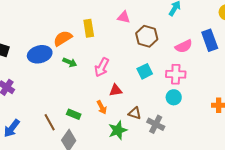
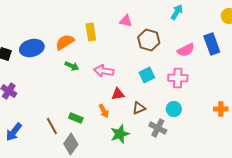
blue ellipse: (40, 54) -> (32, 48), moved
pink arrow: (102, 67) -> (104, 71), turned 72
cyan circle: (174, 97) -> (174, 109), moved
brown triangle: (135, 113) -> (139, 108), moved, turned -40

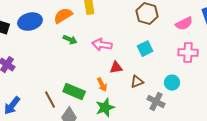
pink cross: (178, 78) -> (188, 53), moved
green rectangle: (76, 118) -> (74, 92), size x1.5
green star: (120, 134) -> (105, 108), moved

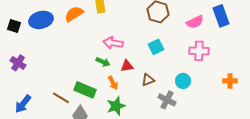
green arrow: (70, 40) -> (103, 62), moved
brown line: (50, 100) -> (61, 98), turned -30

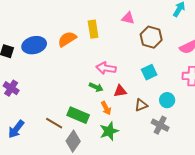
cyan circle: (183, 81) -> (167, 100), moved

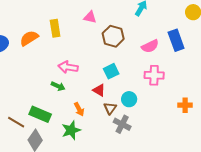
red triangle: (120, 91) -> (99, 90), moved, turned 40
brown triangle: (141, 105) -> (110, 108), moved, turned -32
orange arrow: (106, 108) -> (79, 109), moved

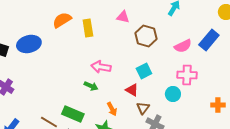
orange semicircle: (29, 38) -> (62, 20), moved
blue rectangle: (176, 40) -> (209, 40), turned 60
cyan circle: (129, 99) -> (173, 94), moved

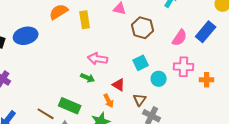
pink semicircle: (183, 46) -> (180, 38), turned -30
red triangle: (132, 90) -> (119, 85), moved
cyan circle: (173, 94) -> (159, 79), moved
orange cross: (218, 105) -> (207, 80), moved

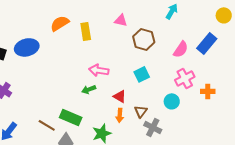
pink cross: (184, 67) -> (185, 78), turned -30
green arrow: (88, 78) -> (89, 89), turned 136
cyan circle: (159, 79) -> (172, 101), moved
orange arrow: (109, 101) -> (120, 115), moved, turned 32

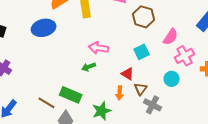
blue ellipse: (27, 47) -> (44, 28), moved
pink semicircle: (181, 49) -> (171, 37), moved
red triangle: (120, 96) -> (128, 74), moved

